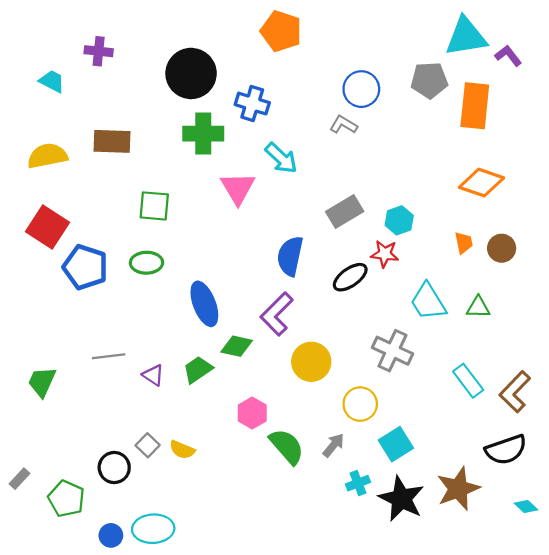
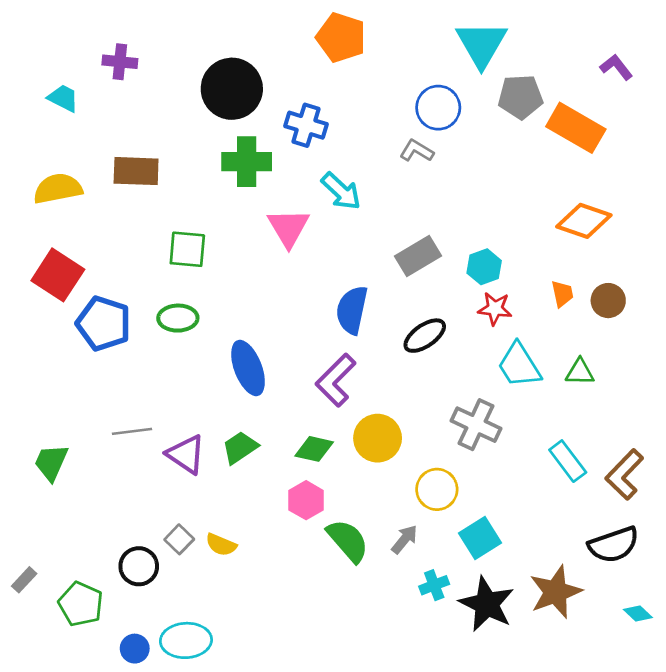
cyan triangle: (466, 37) -> (481, 44), moved, turned -51
orange rectangle: (475, 106) -> (576, 128), turned -66
red star: (385, 254) -> (495, 309), moved
green diamond: (237, 346) -> (314, 449), moved
purple triangle: (153, 375) -> (186, 454), size x1.5

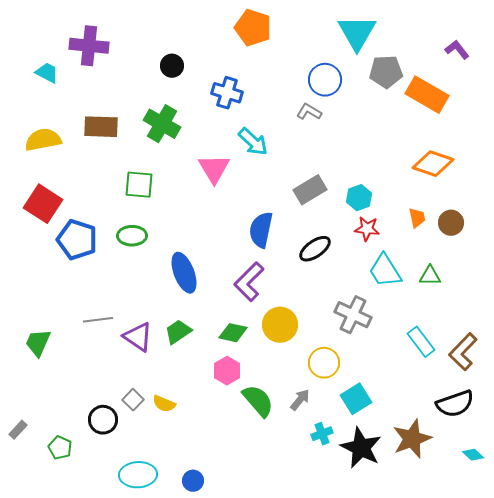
purple cross: (120, 62) -> (89, 46), size x1.5
black circle: (232, 89) -> (172, 66), size x0.5
green cross: (247, 162) -> (162, 124), moved, turned 30
green pentagon: (81, 604) -> (60, 448), size x0.7
blue circle: (135, 649) -> (193, 481), moved

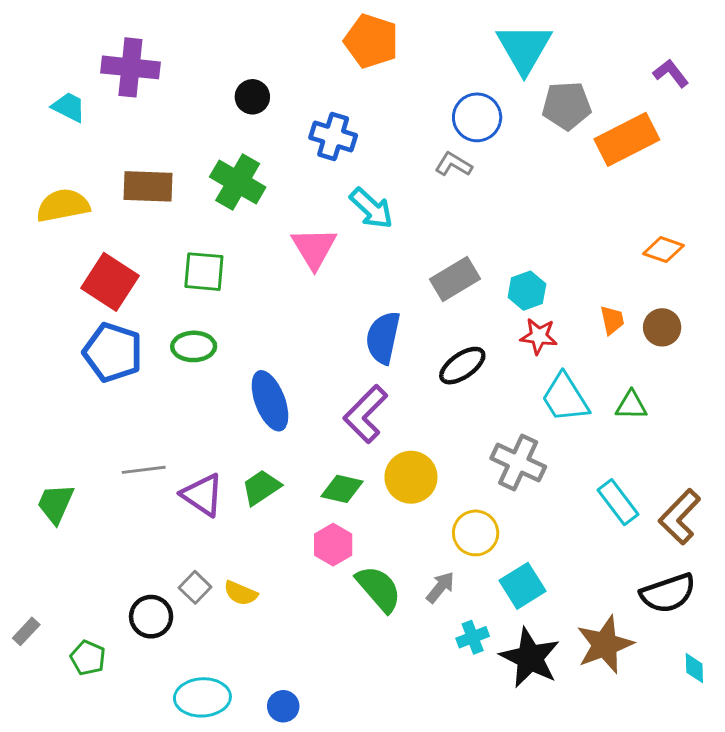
orange rectangle: (427, 95) -> (627, 139), turned -57
orange diamond: (433, 164) -> (664, 250), moved, size x0.7
red square: (43, 204) -> (110, 282), moved
cyan diamond: (473, 455) -> (694, 668), turned 45

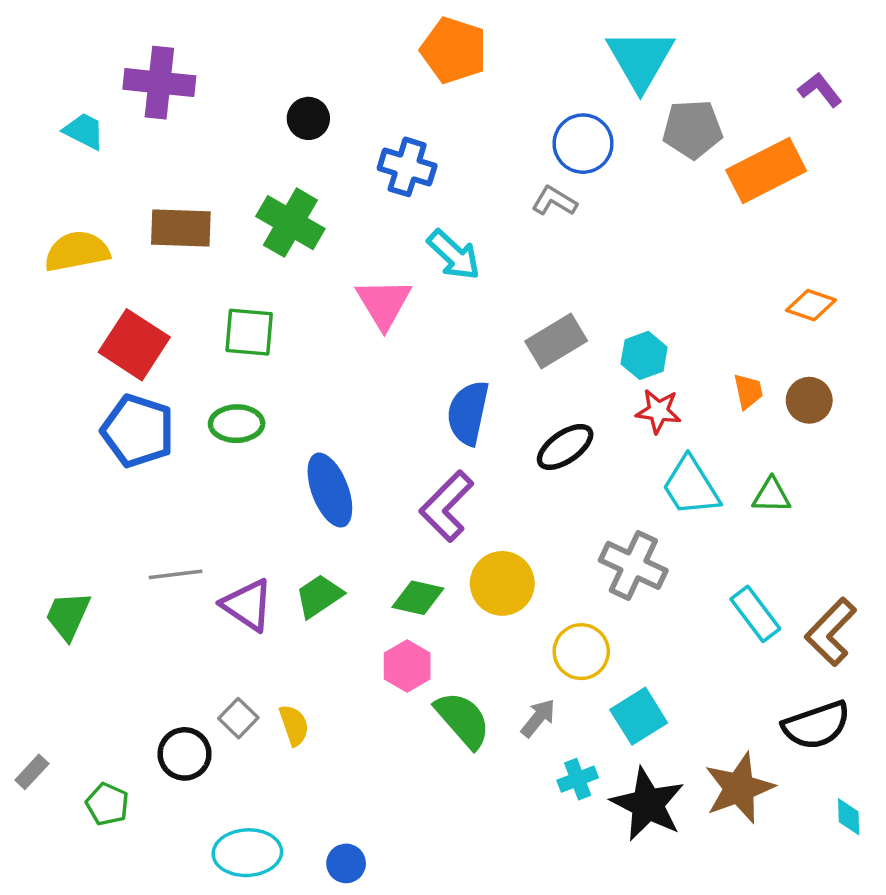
yellow semicircle: (241, 593) -> (294, 725), turned -132

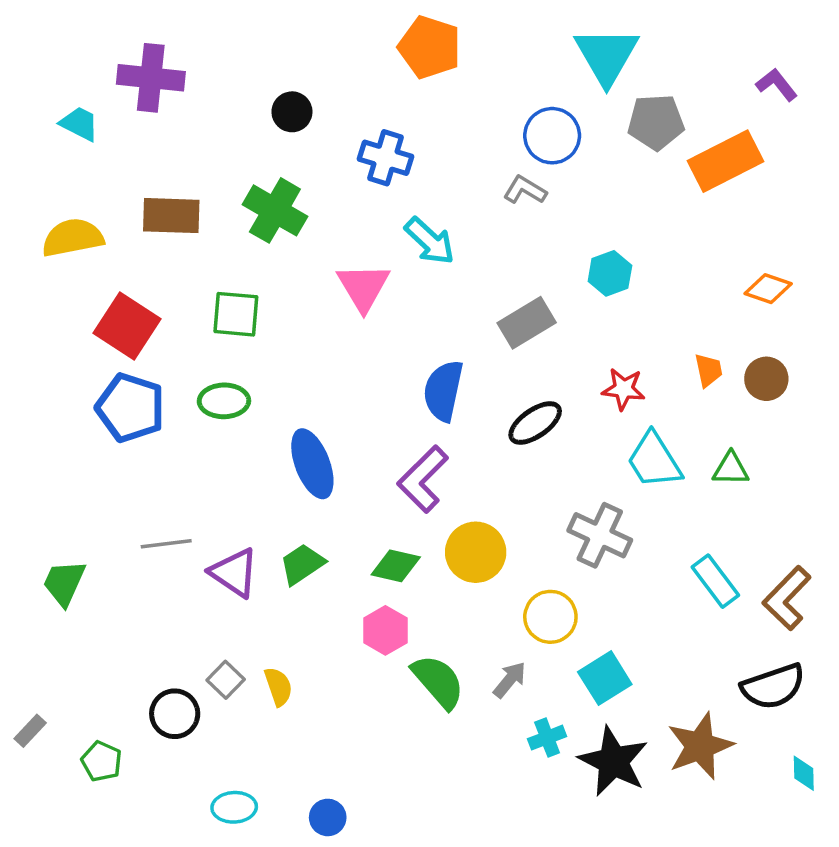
cyan hexagon: (644, 355) -> (610, 273), moved
cyan ellipse: (247, 853) -> (234, 807), size x0.7

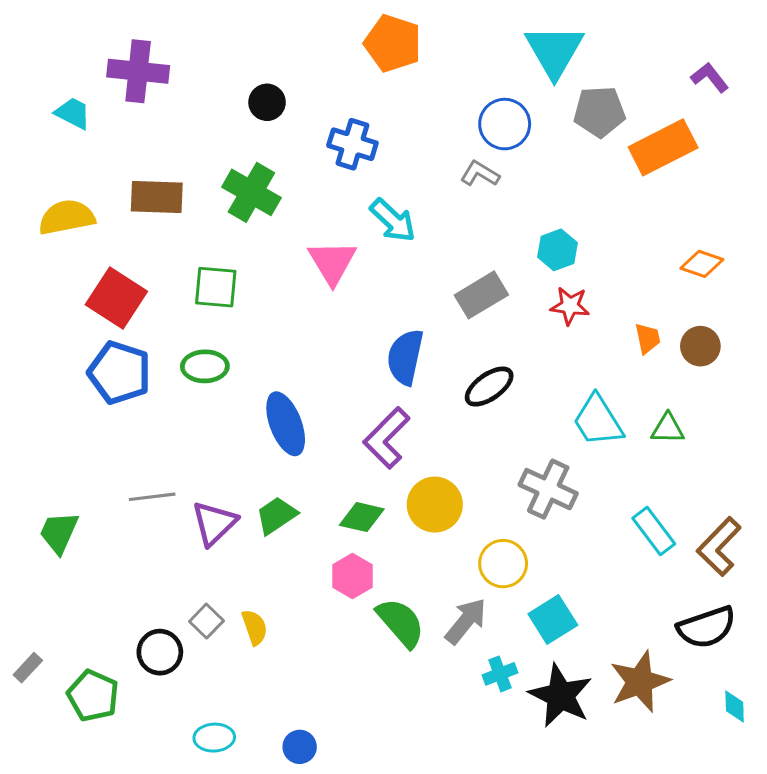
red star: (624, 389) -> (570, 306), moved
purple triangle: (234, 573) -> (214, 523), turned 42
gray arrow: (510, 680) -> (466, 621), size x1.4
green pentagon: (102, 761) -> (93, 696), size x1.4

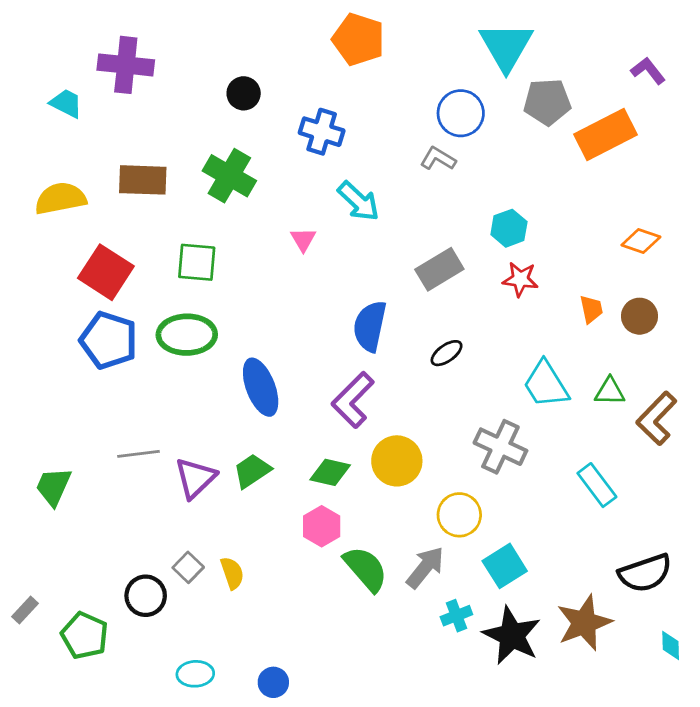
pink triangle: (332, 262) -> (303, 240), size x0.6
green ellipse: (205, 366) -> (187, 335), size x1.4
black ellipse: (489, 387) -> (447, 353), size x0.7
brown L-shape: (719, 547) -> (657, 418), moved

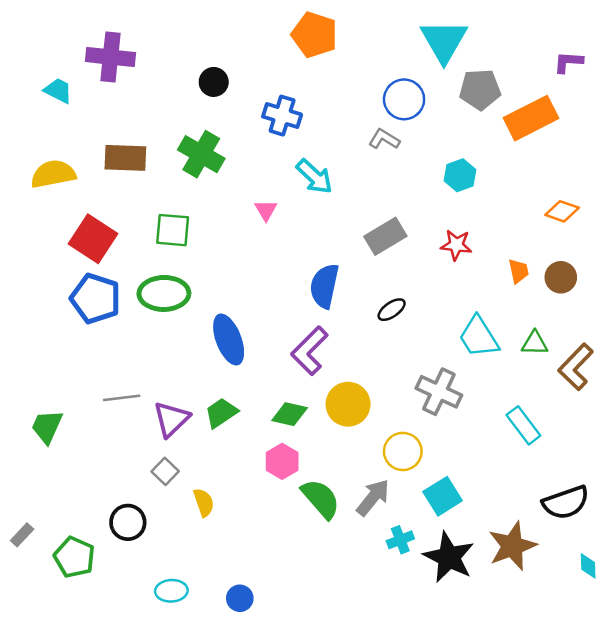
purple L-shape: (648, 71) -> (568, 62), turned -48
cyan hexagon: (509, 228) -> (460, 175), moved
gray square: (188, 567) -> (165, 471), moved

